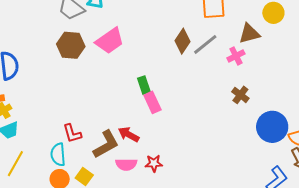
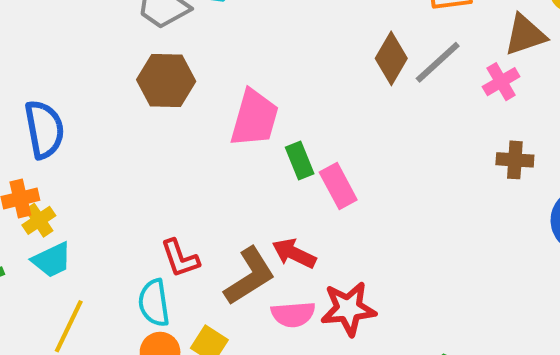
pink trapezoid: (110, 41) -> (254, 118), moved, turned -36
green rectangle: (144, 85) -> (300, 161), moved
brown cross: (240, 95) -> (515, 160), turned -30
red star: (154, 163) -> (348, 309), size x1.5

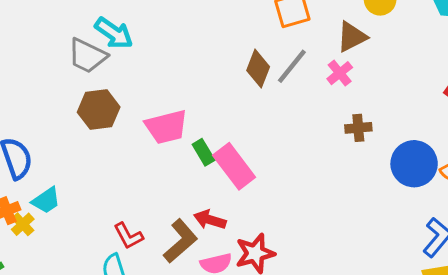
pink trapezoid: (254, 118) -> (166, 127), turned 69
pink rectangle: (338, 186) -> (234, 166), size x1.4
cyan trapezoid: (52, 260) -> (46, 200), moved

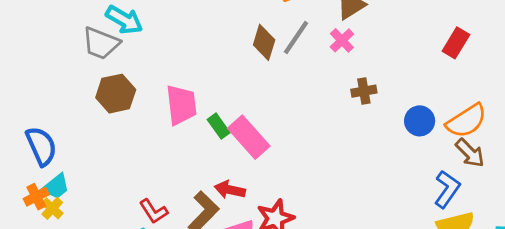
pink trapezoid: (166, 127) -> (181, 105), turned -78
blue circle: (414, 164) -> (420, 121), size x0.7
cyan trapezoid: (46, 200) -> (56, 186), moved

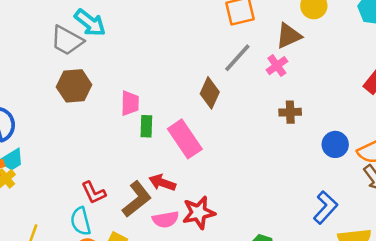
brown diamond: (264, 42) -> (210, 93), moved
pink trapezoid: (181, 105) -> (130, 103), size x0.7
green rectangle: (219, 126) -> (146, 126), moved, turned 30
blue L-shape: (447, 189) -> (325, 207), moved

